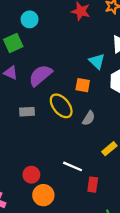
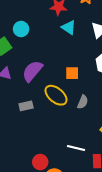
cyan circle: (30, 19) -> (21, 29), moved
cyan triangle: (97, 61) -> (69, 28), moved

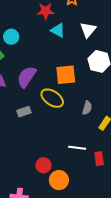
orange square: (72, 73) -> (66, 75), size x1.5
gray semicircle: (83, 102) -> (87, 108), moved

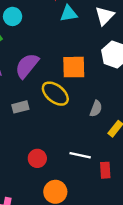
cyan triangle: (58, 30) -> (69, 14), turned -42
red circle: (43, 165) -> (37, 158), moved

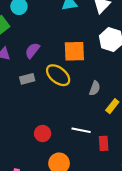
purple semicircle: (27, 66) -> (32, 50), size x0.7
gray rectangle: (20, 107) -> (27, 79), moved

